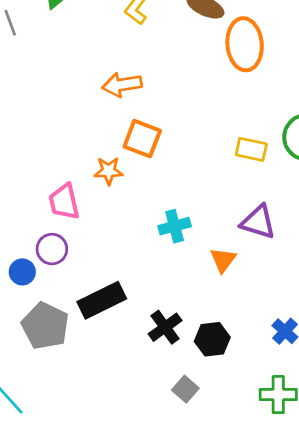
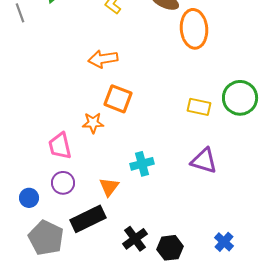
purple circle: (52, 249) -> (63, 183), moved
orange triangle: (223, 260) -> (109, 187), moved

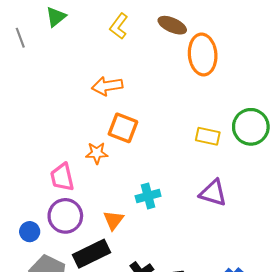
purple circle: (63, 183) -> (65, 216), size x1.4

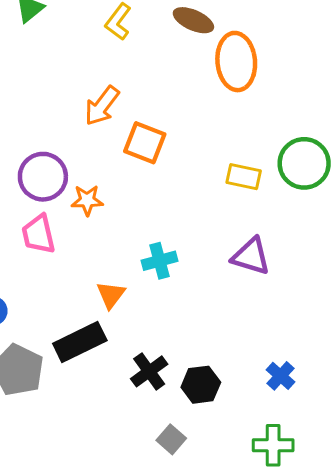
orange arrow: (107, 86) -> (102, 106), turned -44
orange square: (123, 128) -> (145, 143), moved
purple circle: (65, 216) -> (43, 177), moved

